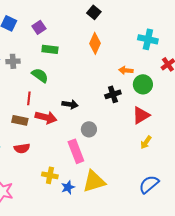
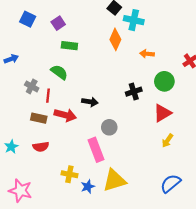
cyan cross: (148, 39) -> (134, 20), moved
gray cross: (13, 61) -> (32, 86), moved, turned 32
orange arrow: (126, 70) -> (147, 54), moved

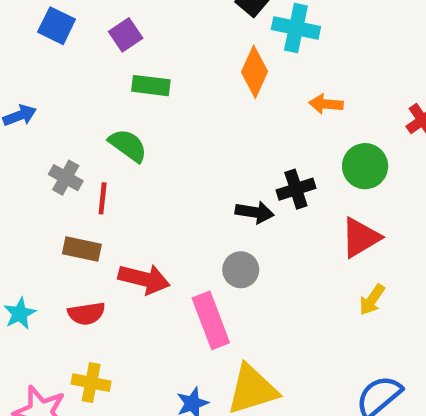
black arrow: (90, 102) -> (255, 212), moved
red arrow: (65, 115) -> (144, 279), moved
yellow cross: (69, 174) -> (91, 383), moved

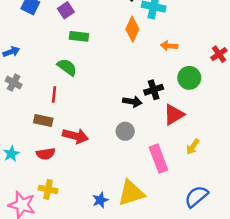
gray cross: (66, 178) -> (14, 83), moved
red triangle: (360, 238) -> (174, 115), moved
pink rectangle: (211, 320) -> (158, 159), moved

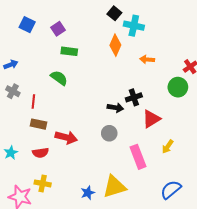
green circle: (189, 78) -> (178, 87), moved
red line: (54, 94) -> (33, 101), moved

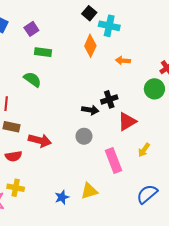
yellow triangle: (114, 187) -> (89, 191), size x0.7

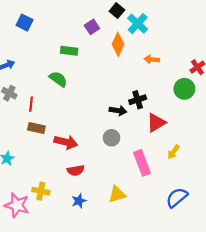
cyan cross: (109, 26) -> (138, 24), turned 30
purple square: (31, 29) -> (92, 27), moved
red semicircle: (14, 156) -> (76, 170), moved
blue star: (62, 197) -> (79, 201), moved

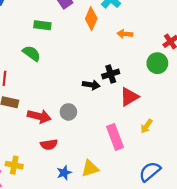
gray circle: (112, 138) -> (68, 112), moved
blue star: (79, 201) -> (64, 173), moved

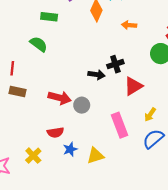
gray circle: (68, 112) -> (82, 105), moved
red arrow: (39, 116) -> (60, 98), moved
yellow cross: (14, 165) -> (33, 156), moved, turned 35
blue semicircle: (150, 172) -> (153, 139), moved
blue star: (64, 173) -> (70, 149), moved

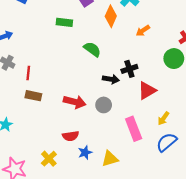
orange arrow: (129, 25) -> (143, 31), turned -40
green semicircle: (39, 44) -> (92, 49), moved
gray circle: (82, 105) -> (104, 105), moved

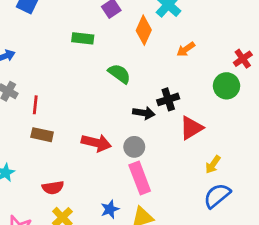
pink rectangle: (134, 129) -> (140, 178), moved
red semicircle: (71, 136) -> (53, 188), moved

